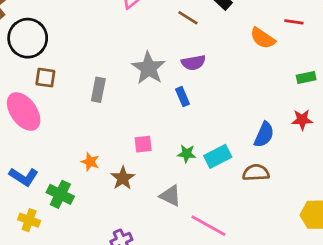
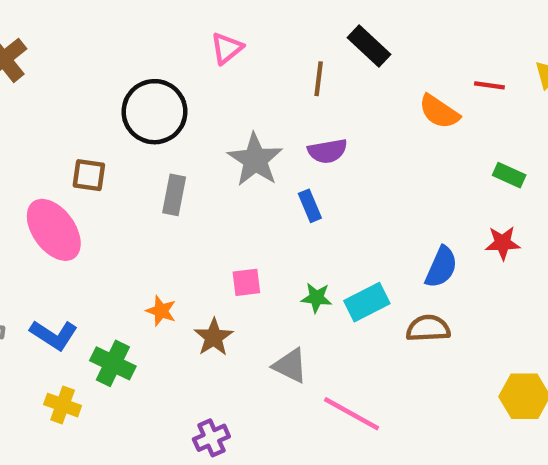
brown line: (188, 18) -> (319, 79), turned 65
black circle: (28, 38) -> (154, 112), moved
green rectangle: (306, 78) -> (509, 175), turned 36

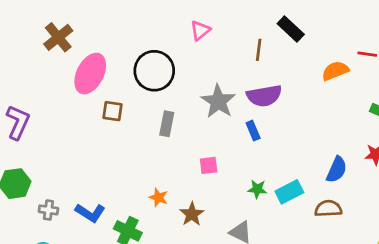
orange semicircle: (439, 112) -> (335, 71), turned 124
purple semicircle: (327, 151) -> (264, 96), size x1.4
pink ellipse: (54, 230) -> (90, 74), moved, turned 63
pink square: (246, 282) -> (209, 165), moved

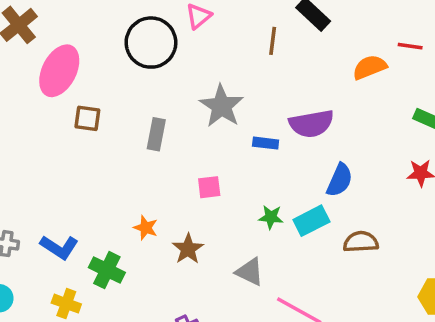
black circle: (154, 71) -> (151, 43), moved
purple semicircle: (264, 96) -> (311, 124), moved
blue rectangle: (253, 131) -> (266, 143), turned -60
blue semicircle: (337, 170) -> (340, 180), moved

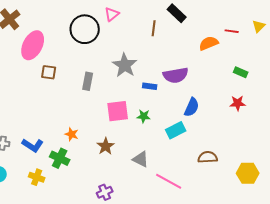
pink square: (209, 187) -> (118, 111), size x1.6
green star: (271, 217) -> (144, 116), moved
orange star: (146, 228) -> (72, 134), moved
brown semicircle: (361, 242) -> (208, 157), moved

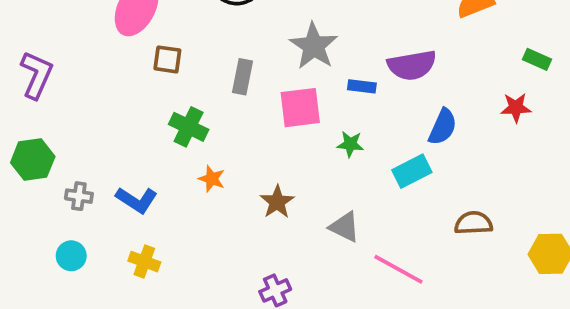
red star: (238, 103) -> (516, 108), moved
pink square: (118, 111) -> (300, 108), moved
green cross: (60, 158) -> (189, 127), moved

